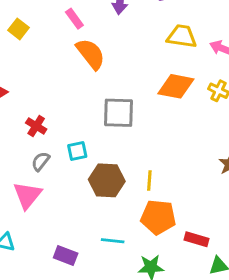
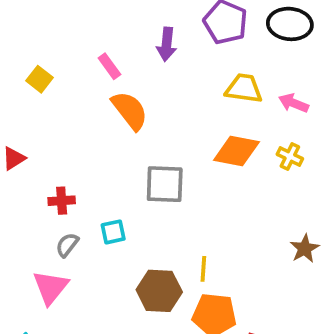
red cross: (36, 126) -> (62, 201), turned -36
brown hexagon: (107, 180) -> (159, 291), moved

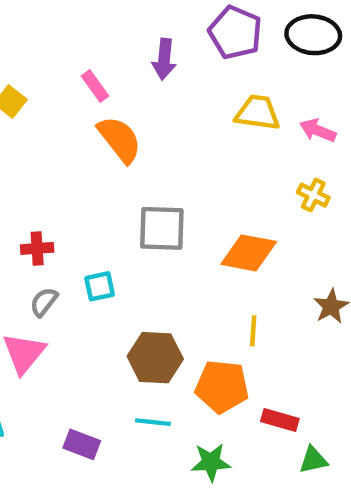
orange diamond: (236, 151) -> (249, 253), moved
yellow line: (203, 269) -> (253, 331), moved

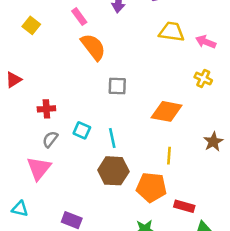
gray square: (162, 228) -> (117, 86), moved, size x0.7
cyan square: (100, 286) -> (82, 130), turned 36
cyan line: (153, 422) -> (112, 138), moved, turned 72

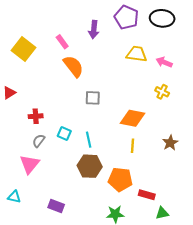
yellow square: (31, 25) -> (23, 49), size x1.6
yellow line: (169, 156) -> (133, 146), moved

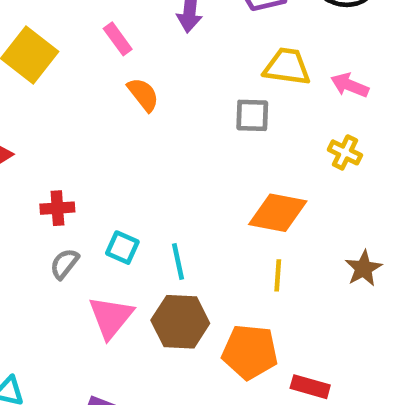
orange semicircle: (73, 66) -> (143, 94), size x0.7
gray square: (93, 98) -> (252, 115), moved
pink triangle: (30, 164) -> (111, 317), moved

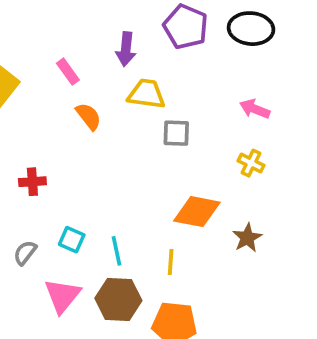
yellow trapezoid: (287, 67) -> (146, 94), moved
red cross: (57, 208) -> (32, 182), moved
brown star: (364, 268) -> (247, 238), moved
yellow line: (278, 275) -> (171, 262), moved

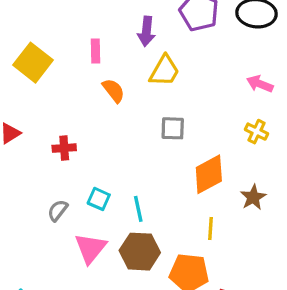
pink rectangle: (68, 72) -> (95, 51), turned 35
yellow trapezoid: (146, 94) -> (164, 71), turned 112
gray square: (176, 133) -> (173, 128), moved
orange diamond: (197, 212) -> (209, 174), turned -39
yellow line: (171, 262) -> (210, 229), moved

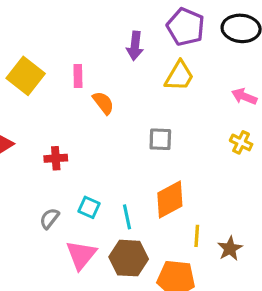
pink rectangle: (95, 51) -> (78, 76), moved
yellow trapezoid: (164, 71) -> (179, 76), moved
orange diamond: (209, 174) -> (170, 199), moved
brown star: (253, 197) -> (230, 249), moved

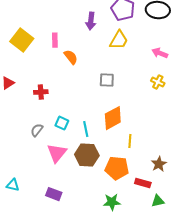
brown star: (230, 249) -> (159, 164), moved

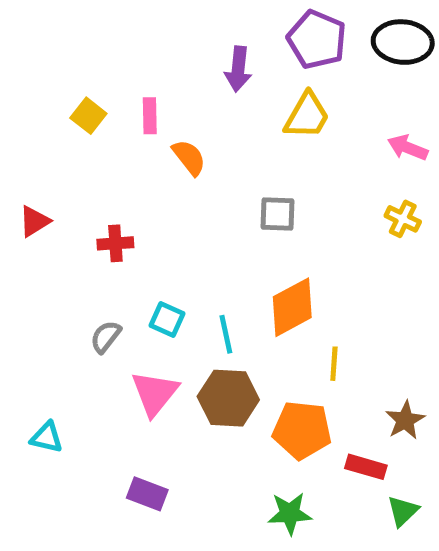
yellow square: (22, 40) -> (88, 116), moved, size x0.6
cyan triangle: (13, 185) -> (47, 437), moved
green triangle: (158, 201) -> (403, 511), turned -32

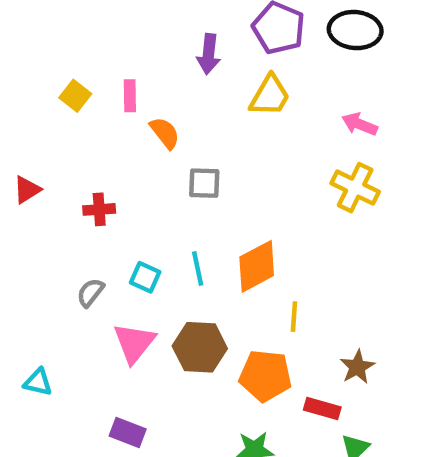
gray square: (277, 214) -> (204, 183), moved
yellow cross: (403, 219) -> (355, 188), size x1.5
cyan line: (226, 334) -> (198, 268), moved

